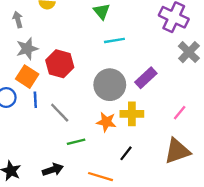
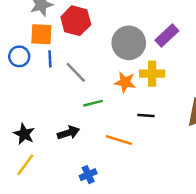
orange square: (27, 77) -> (41, 34), turned -30
black line: (126, 153) -> (146, 115), turned 56

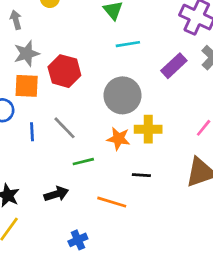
purple rectangle: (167, 35) -> (174, 66), moved
blue line: (50, 59) -> (32, 132), moved

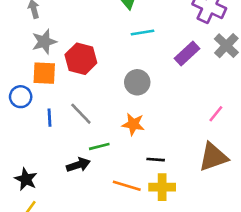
gray circle: (123, 95) -> (137, 82), size x0.7
yellow cross: (148, 129) -> (162, 187), moved
black arrow: (56, 194) -> (78, 165), moved

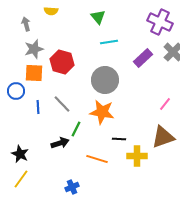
gray circle: (137, 82) -> (105, 80), size x1.4
orange star: (133, 124) -> (102, 112), size x1.4
green line: (99, 146) -> (76, 129), turned -49
yellow cross: (162, 187) -> (137, 156), moved

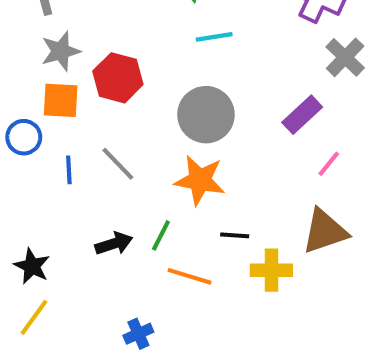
purple rectangle: (143, 58) -> (302, 115), moved
green line: (76, 129) -> (161, 235), moved

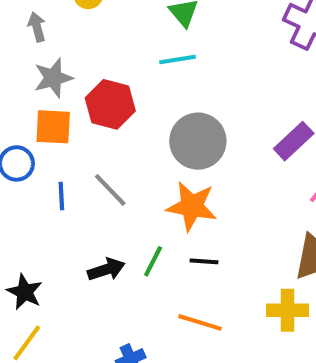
cyan line: (214, 37) -> (178, 60), moved
black line: (235, 235) -> (204, 261), moved
yellow cross: (271, 270) -> (288, 310), moved
orange line: (190, 276) -> (200, 322), moved

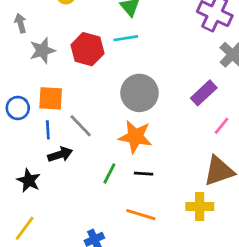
gray arrow: (37, 27) -> (21, 23), moved
red hexagon: (110, 104) -> (88, 49), moved
orange square: (53, 127) -> (51, 98), moved
black arrow: (106, 269) -> (60, 154), moved
black star: (25, 292) -> (29, 180), moved

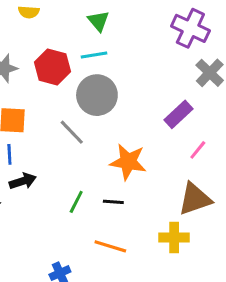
gray circle: (139, 93) -> (97, 95), moved
gray line: (81, 126) -> (72, 132), moved
orange star: (135, 137) -> (128, 162), moved

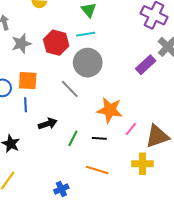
purple rectangle: (179, 114) -> (146, 65), moved
pink line: (198, 150) -> (131, 129), moved
black arrow: (23, 181) -> (48, 124), moved

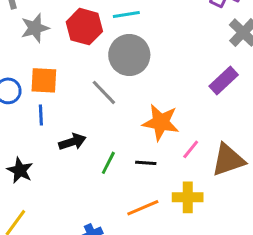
purple rectangle: (146, 65) -> (224, 80), moved
yellow cross: (142, 164) -> (188, 197), moved
orange line: (97, 170) -> (143, 208), turned -40

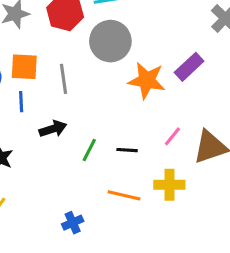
purple rectangle: (224, 80) -> (189, 67), moved
gray line: (104, 92) -> (64, 79), moved, turned 36
orange star: (161, 122) -> (147, 80), moved
orange line: (143, 208) -> (124, 195), turned 36

